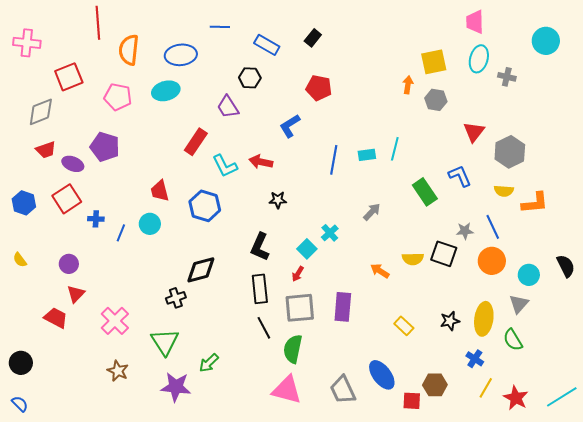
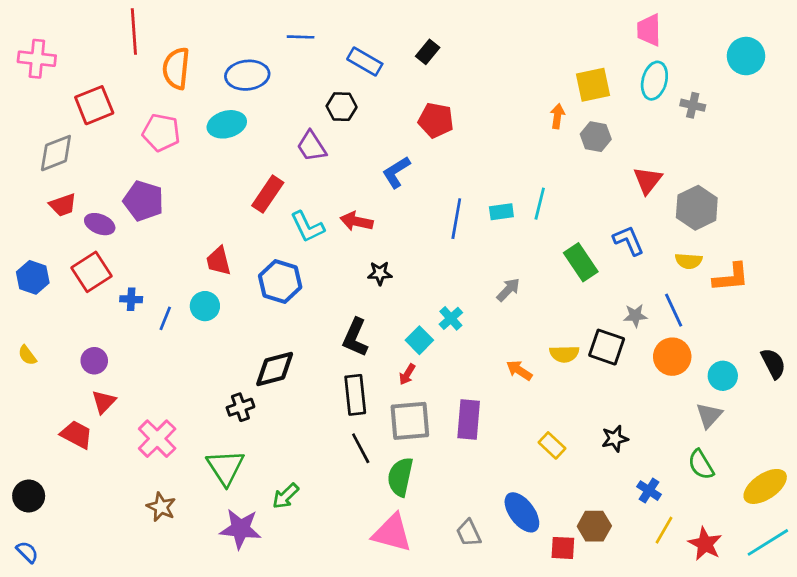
yellow ellipse: (484, 319) -> (765, 486), moved, turned 48
gray trapezoid: (343, 390) -> (469, 533), size x0.7

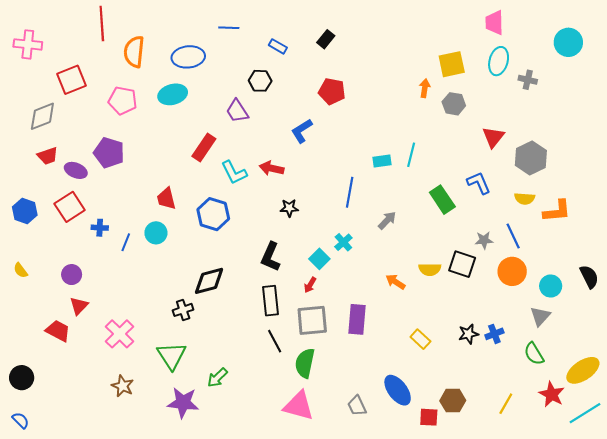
blue rectangle: (365, 61) -> (278, 46), size x0.7
blue line: (456, 219) -> (350, 192), moved
blue cross: (649, 491) -> (494, 334), moved, turned 36
red star: (705, 544) -> (552, 394), moved

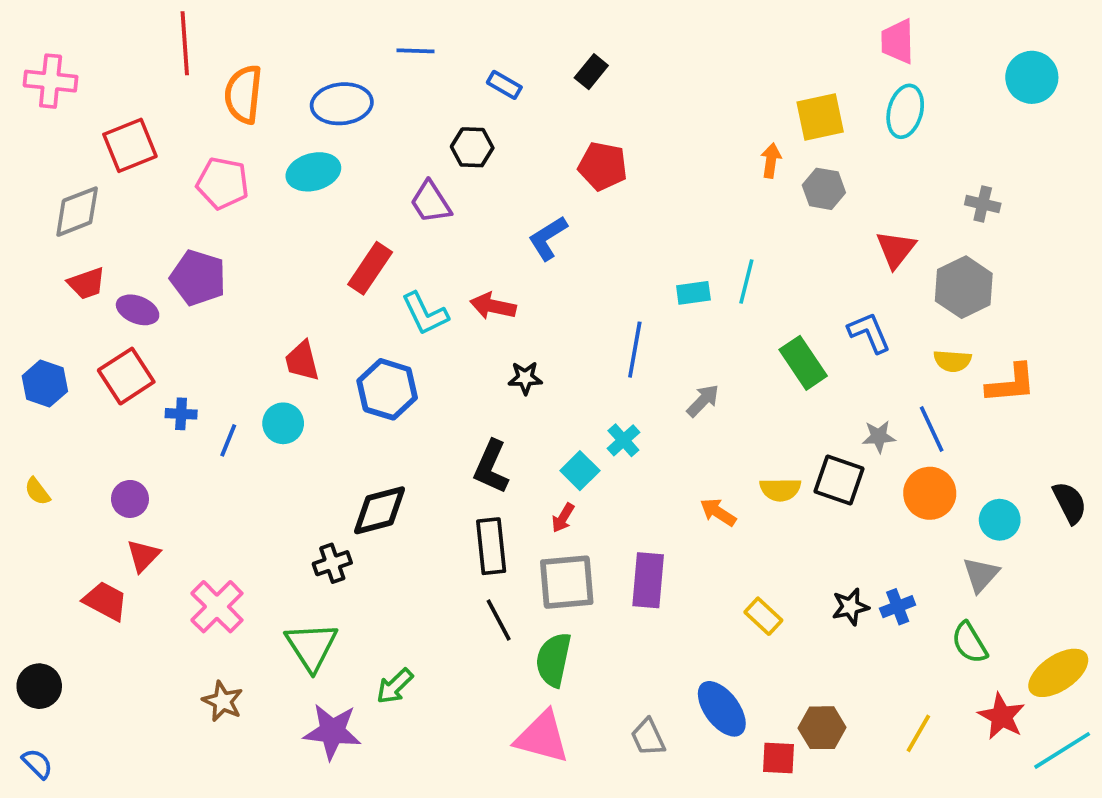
gray cross: (528, 80) -> (983, 204), moved

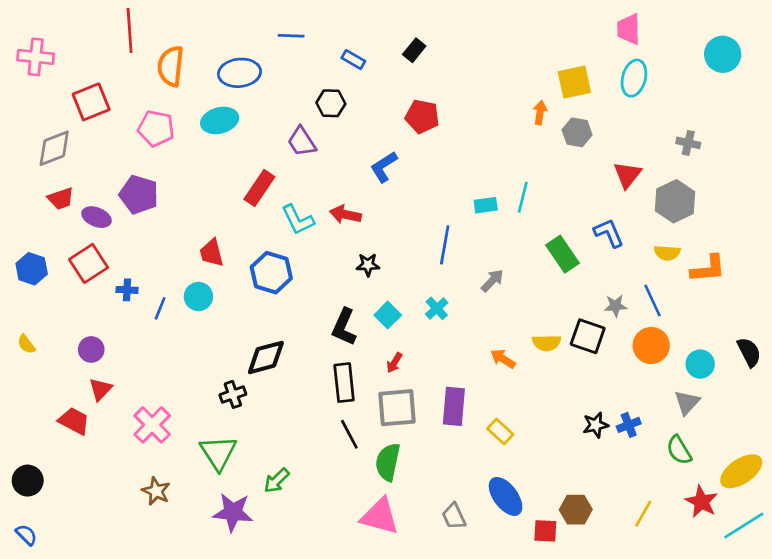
cyan square: (580, 471) -> (388, 315), moved
yellow rectangle: (763, 616) -> (500, 432), moved

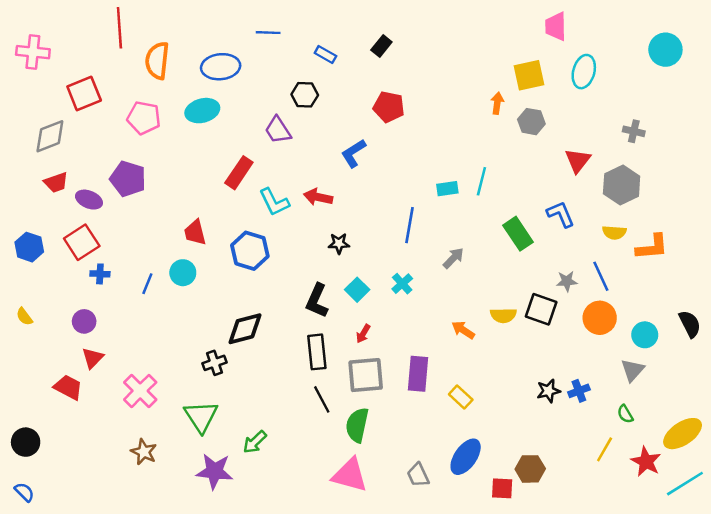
pink trapezoid: (629, 29) -> (556, 26), moved
blue cross: (127, 290) -> (100, 274), moved
green semicircle: (679, 450) -> (625, 414), size x0.7
blue ellipse: (506, 496) -> (466, 457), turned 72
yellow line: (643, 514) -> (605, 449), moved

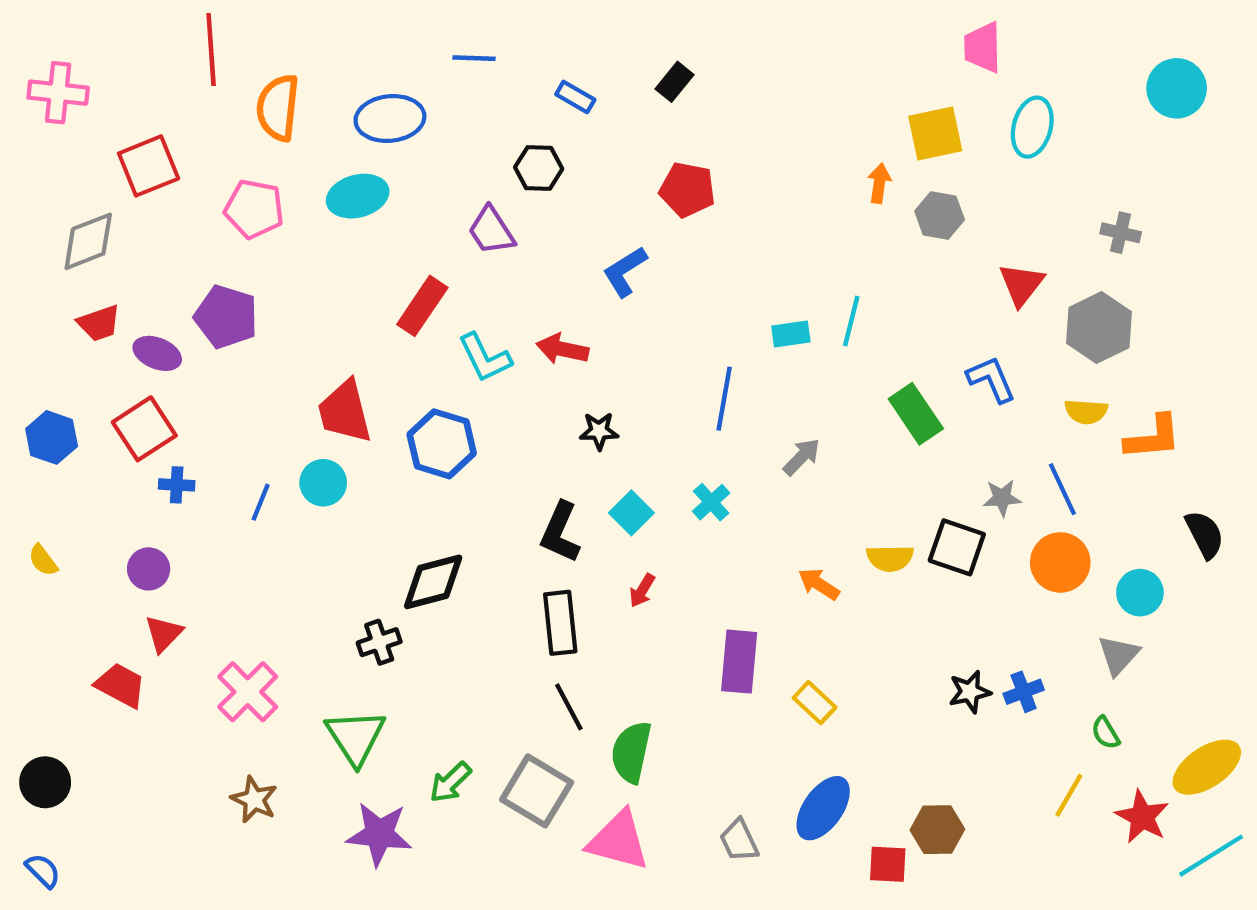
red trapezoid: (195, 232) -> (345, 412), size x1.4
black semicircle: (690, 324) -> (1205, 534), moved
gray square: (366, 375) -> (537, 791), moved, turned 36

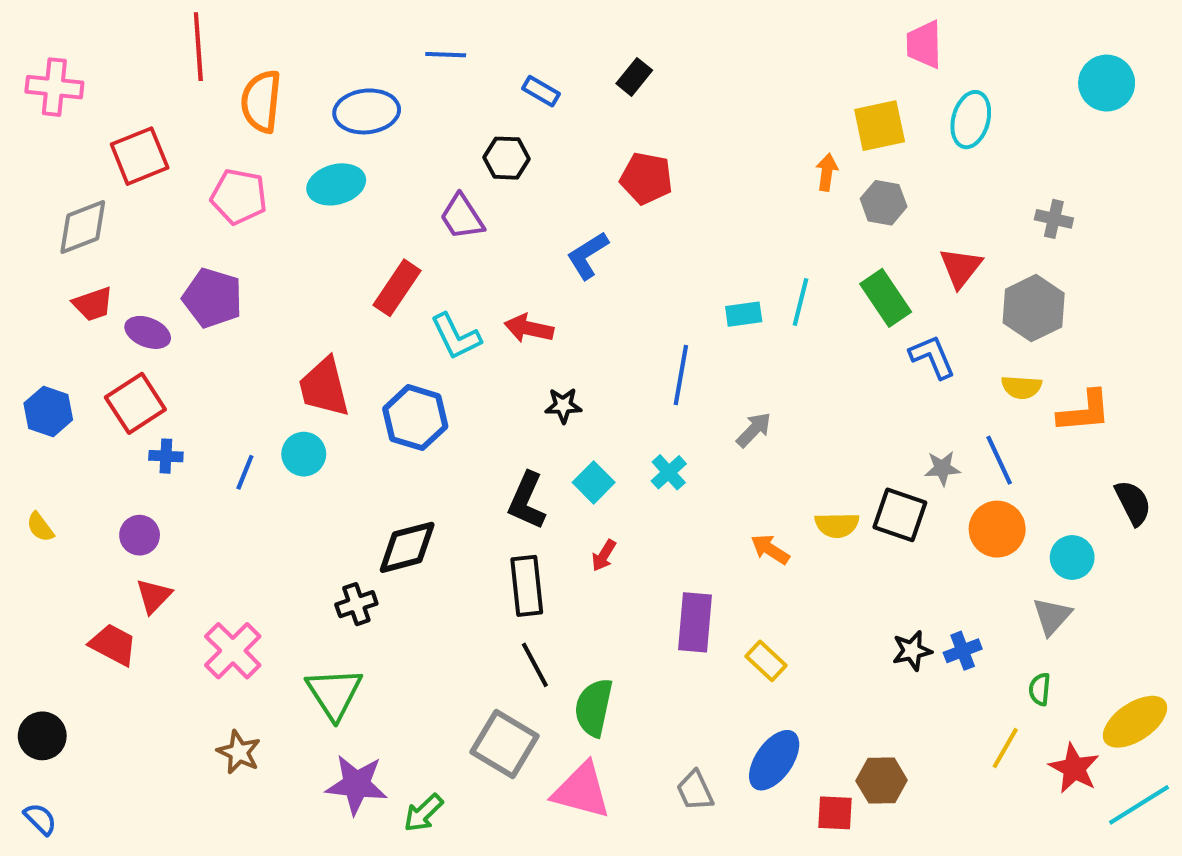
green rectangle: (916, 414) -> (886, 298), moved
green semicircle: (1105, 733) -> (1040, 689), turned 36
green arrow: (450, 782) -> (423, 813), moved

